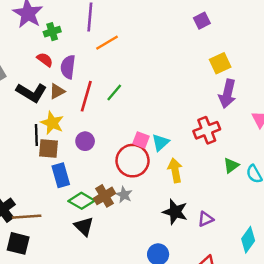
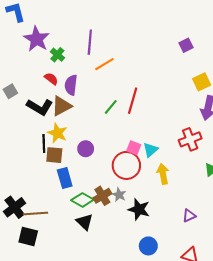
green cross: (52, 32) -> (57, 55), turned -32
brown triangle: (57, 91) -> (62, 106), size x1.5
red line: (86, 96) -> (133, 101), moved
black star: (175, 212) -> (139, 209), moved

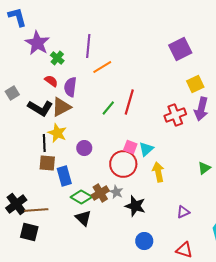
purple square: (186, 45) -> (180, 49), size x1.6
red cross: (190, 139) -> (175, 115), moved
brown square: (54, 155) -> (47, 163), moved

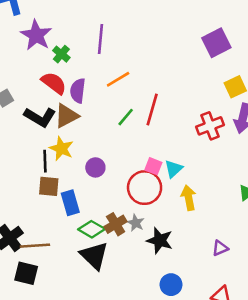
orange line: (102, 67) -> (118, 79), moved
red semicircle: (51, 81) -> (54, 83), size x1.5
black triangle: (83, 218) -> (94, 256), size x1.4

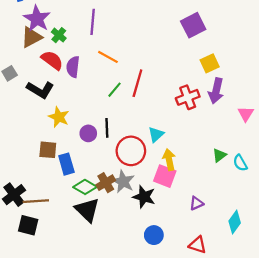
orange line: (118, 79) -> (108, 57), turned 60
brown triangle: (66, 116) -> (31, 37), moved
black line: (45, 161) -> (107, 128), moved
pink square: (153, 166) -> (165, 176), moved, size x1.5
gray star: (136, 223) -> (123, 181), size x1.5

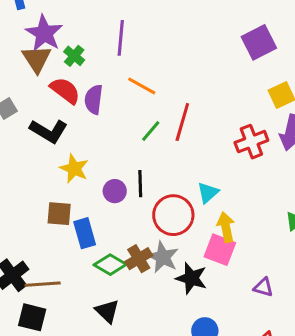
brown triangle: (31, 37) -> (37, 59), turned -35
purple triangle: (196, 203) -> (263, 287), turned 40
black triangle: (87, 210) -> (107, 311), moved, size x0.7

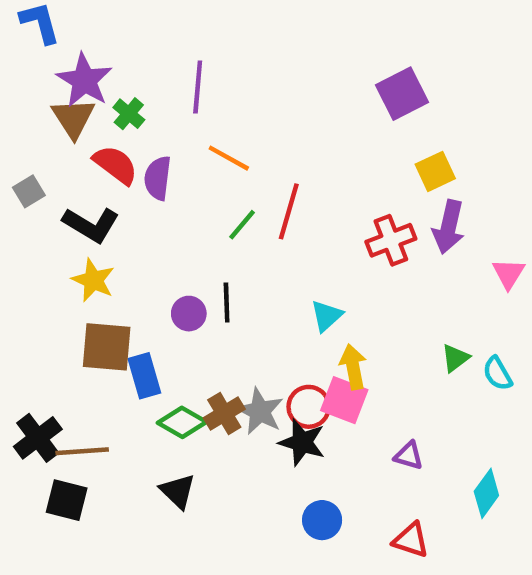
yellow star: (74, 169) -> (93, 280), moved
brown square: (59, 214) -> (107, 347), size x1.4
red circle: (173, 215) -> (309, 407), moved, size x0.7

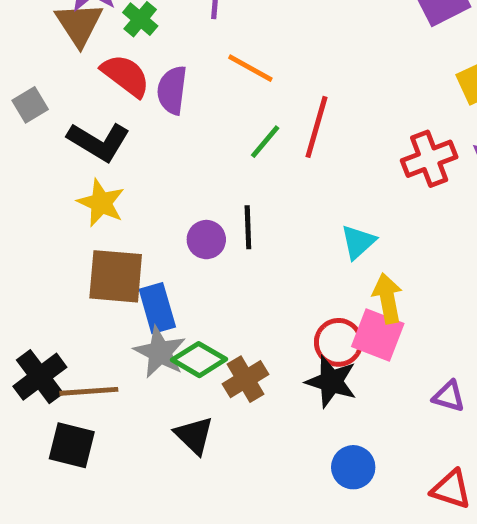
gray star: (260, 411) -> (160, 352), moved
brown cross: (224, 413) -> (246, 379), moved

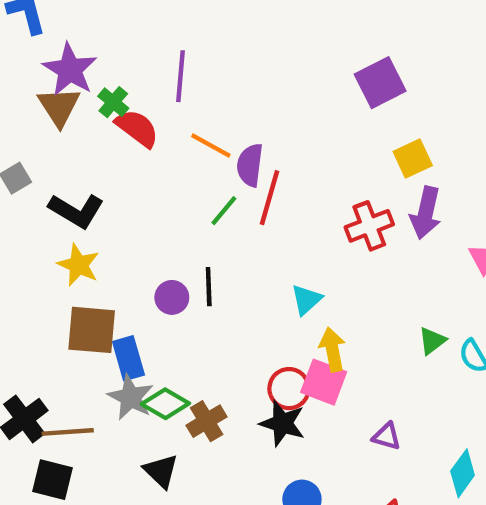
red semicircle: (126, 76) -> (137, 128), moved
purple semicircle: (172, 90) -> (250, 165), moved

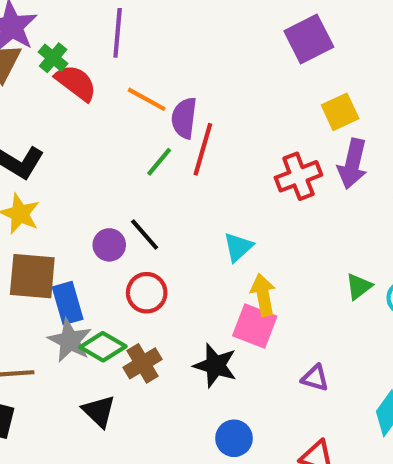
black line: (209, 287) -> (145, 234), turned -39
red circle: (289, 389) -> (147, 293), moved

